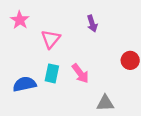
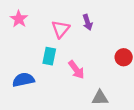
pink triangle: (51, 39) -> (61, 29), moved
cyan rectangle: (52, 73) -> (49, 56), moved

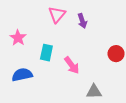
pink star: (19, 19) -> (18, 38), moved
pink triangle: (61, 29) -> (57, 15), moved

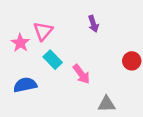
pink triangle: (57, 15) -> (43, 31), moved
cyan rectangle: (46, 53) -> (53, 60), turned -56

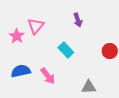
cyan rectangle: (53, 60) -> (66, 50), moved
pink arrow: (81, 74) -> (48, 76), moved

